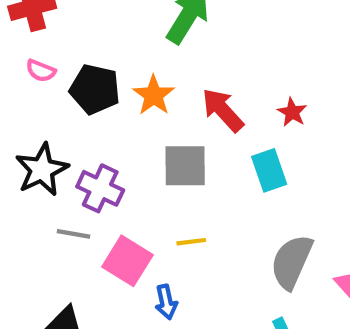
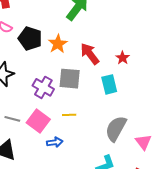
purple cross: (100, 188) -> (43, 87), moved
gray line: (73, 234) -> (12, 119), moved
blue arrow: (166, 302) -> (55, 142), turned -91

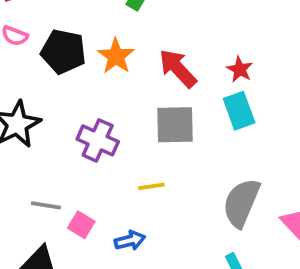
gray square: (70, 79) -> (175, 125), moved
cyan rectangle: (109, 84) -> (239, 111), moved
pink square: (38, 121) -> (81, 225), moved, size x0.6

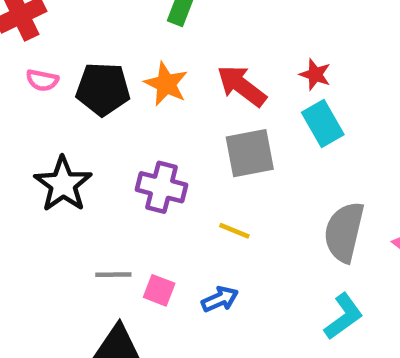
yellow line: (151, 186) -> (234, 231), turned 40

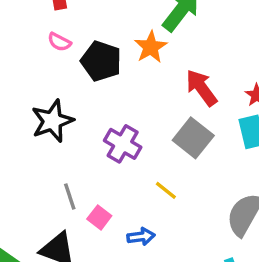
orange star: (166, 84) -> (151, 47), moved
gray square: (250, 153) -> (193, 138), turned 33
gray line: (113, 275) -> (70, 196), turned 56

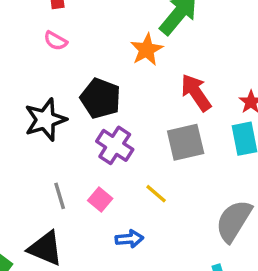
black pentagon: (101, 61) -> (101, 98), moved
gray square: (193, 138) -> (186, 142), turned 36
pink square: (99, 217) -> (100, 200), moved

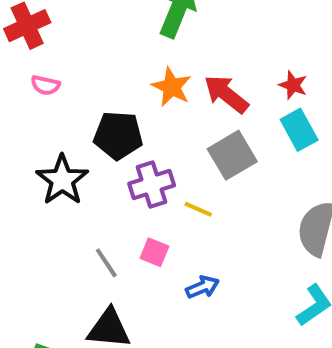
orange star: (147, 50) -> (172, 87), moved
purple cross: (115, 145) -> (152, 185), turned -33
yellow line: (156, 194) -> (198, 209), moved

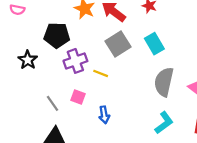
cyan rectangle: (299, 130) -> (154, 44), moved
black star: (62, 180) -> (28, 60), size x0.7
blue arrow: (202, 287) -> (104, 115), turned 105

